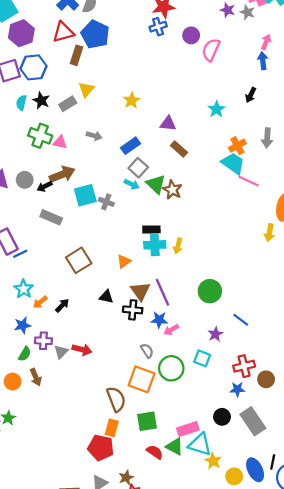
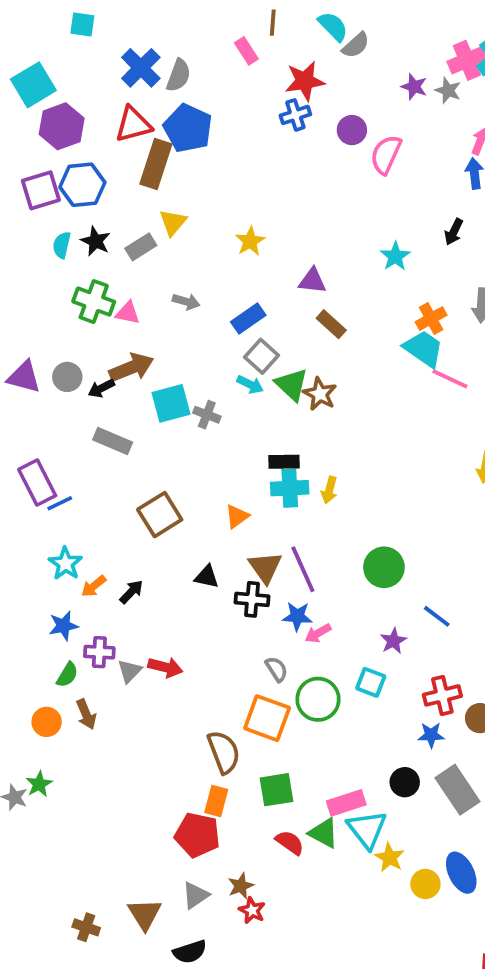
brown rectangle: (77, 55) -> (156, 164), size x1.4
cyan triangle: (200, 444) -> (367, 829), turned 35

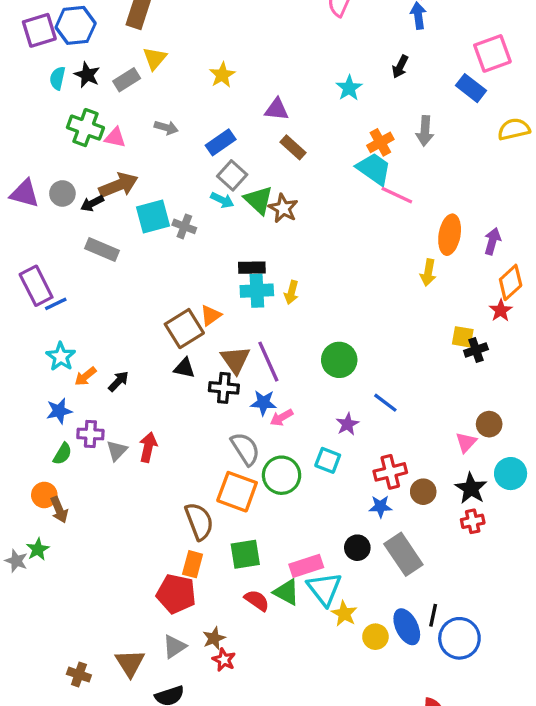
brown square: (160, 515) -> (184, 329), moved
red arrow: (165, 667) -> (148, 447), turned -92
gray semicircle: (277, 669) -> (245, 449), size x1.5
brown arrow: (86, 714) -> (59, 510), moved

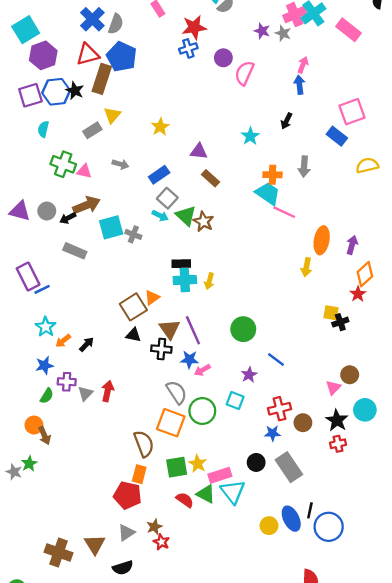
black star: (87, 75) -> (75, 91), moved
orange cross: (380, 142) -> (272, 175), turned 30
yellow star: (344, 614) -> (198, 464), moved
brown cross: (79, 675) -> (58, 553), size x1.6

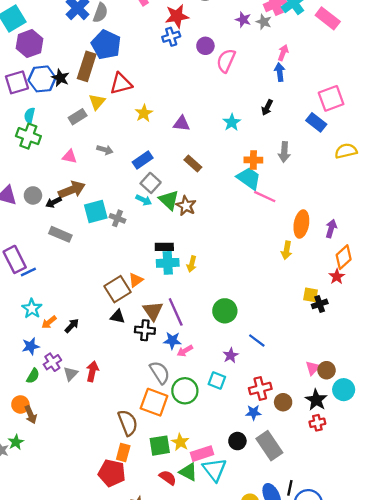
red triangle: (88, 54) -> (121, 84), moved
purple triangle: (199, 151) -> (181, 124), moved
green cross: (63, 164) -> (28, 136), moved
brown circle: (350, 375) -> (327, 370), moved
purple cross: (67, 382) -> (52, 362), turned -36

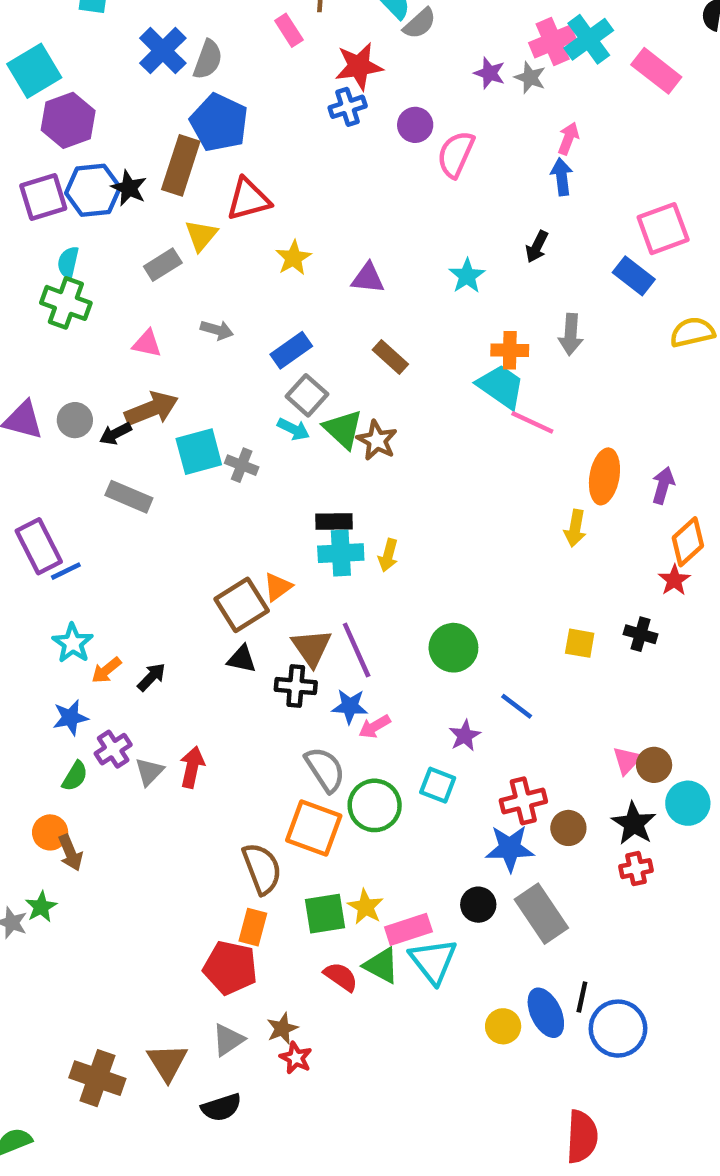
yellow square: (311, 295) -> (580, 643), moved
black cross: (320, 304) -> (641, 634), turned 35
blue star: (253, 412) -> (510, 848), size x1.5

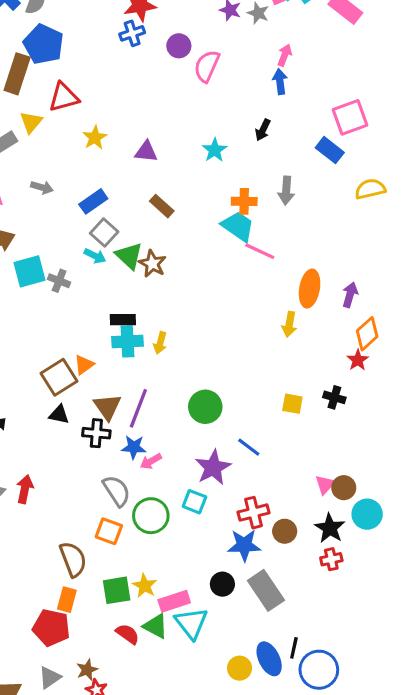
purple line: (357, 650) -> (138, 408), turned 45
purple star: (465, 736) -> (213, 467), size x1.6
orange square: (314, 828) -> (109, 531), size x0.7

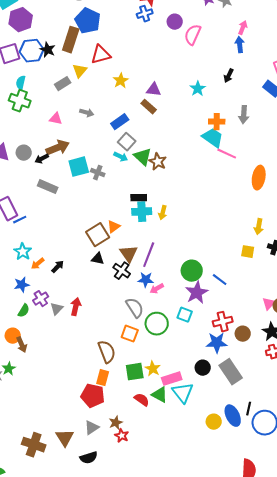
brown rectangle: (162, 206) -> (149, 107), moved
yellow arrow: (289, 324) -> (259, 227), moved
green circle: (205, 407) -> (192, 271), moved
black cross: (96, 433) -> (122, 271), turned 30

